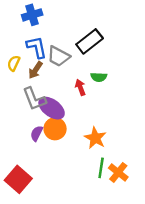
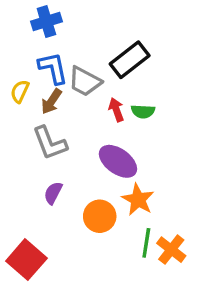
red arrow: (80, 87) -> (116, 110), moved
purple ellipse: (52, 108) -> (118, 161), moved
orange circle: (55, 129) -> (100, 216), moved

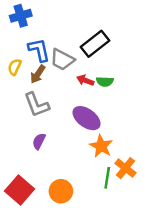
blue cross: (46, 21) -> (21, 16), moved
red arrow: (116, 110) -> (85, 80), turned -49
orange circle: (100, 216) -> (61, 191), moved
orange cross: (171, 250) -> (125, 168), moved

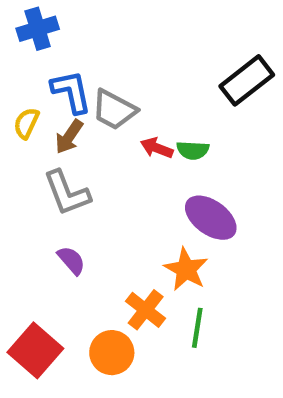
black rectangle: (95, 44) -> (247, 80), moved
purple ellipse: (87, 118) -> (211, 218), moved
purple semicircle: (39, 141) -> (71, 260), turned 112
orange cross: (125, 168) -> (146, 310), moved

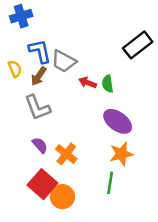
yellow semicircle: (26, 123) -> (15, 69), turned 132
green semicircle: (193, 150) -> (108, 84), turned 78
orange star: (186, 269) -> (121, 154), moved, turned 30
orange cross: (146, 310) -> (66, 154), moved
red square: (35, 350) -> (42, 184), moved

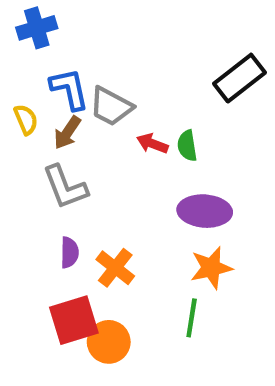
purple ellipse: (118, 121) -> (205, 211), turned -32
purple semicircle: (40, 145) -> (69, 253), turned 42
red square: (42, 184) -> (74, 320), turned 32

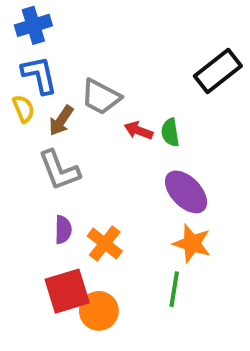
blue L-shape: (69, 89) -> (39, 75), moved
purple ellipse: (205, 211) -> (186, 192), turned 42
orange star: (211, 268) -> (192, 243), turned 30

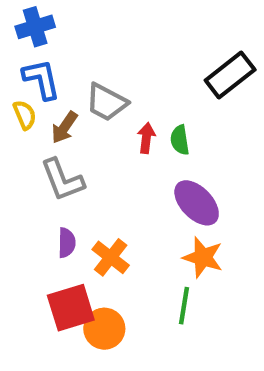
red arrow: (138, 130) -> (146, 138), turned 76

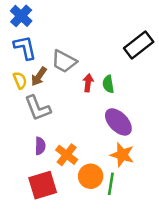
blue cross: (35, 27) -> (21, 16), turned -30
yellow semicircle: (25, 115) -> (20, 80), moved
orange circle: (104, 329) -> (91, 176), moved

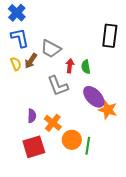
black rectangle: (139, 45) -> (110, 36), turned -45
gray L-shape: (38, 108) -> (58, 86), moved
orange star: (122, 155) -> (108, 110), moved

